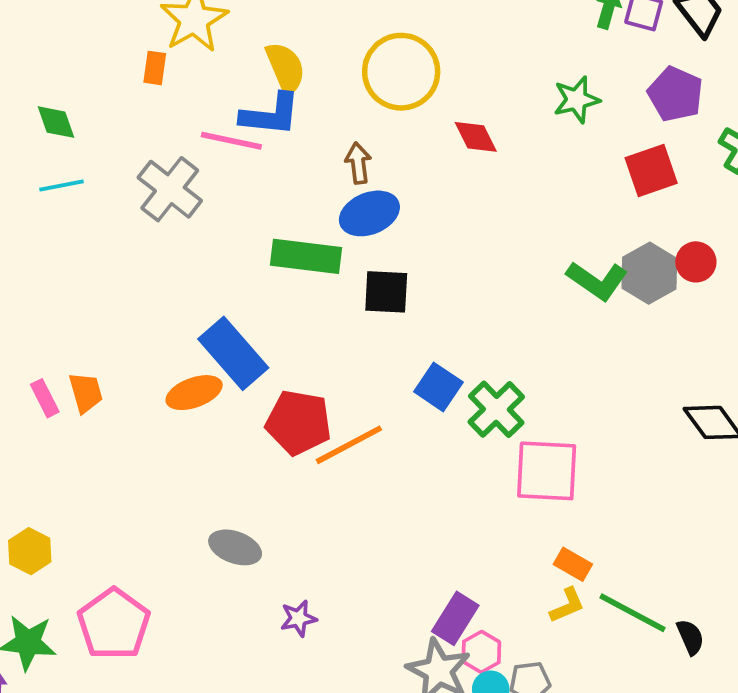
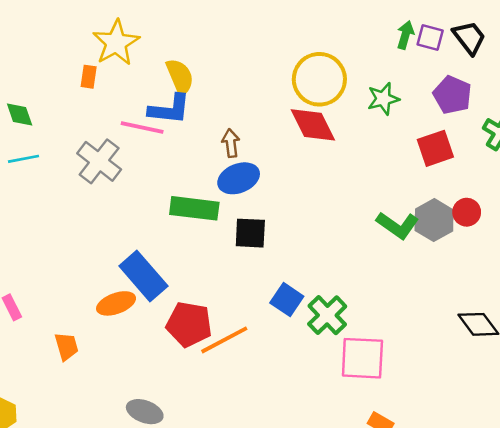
yellow circle: (401, 72) -> (319, 79), moved
red diamond: (476, 137) -> (313, 125), size x1.5
orange trapezoid: (86, 393) -> (67, 346), moved

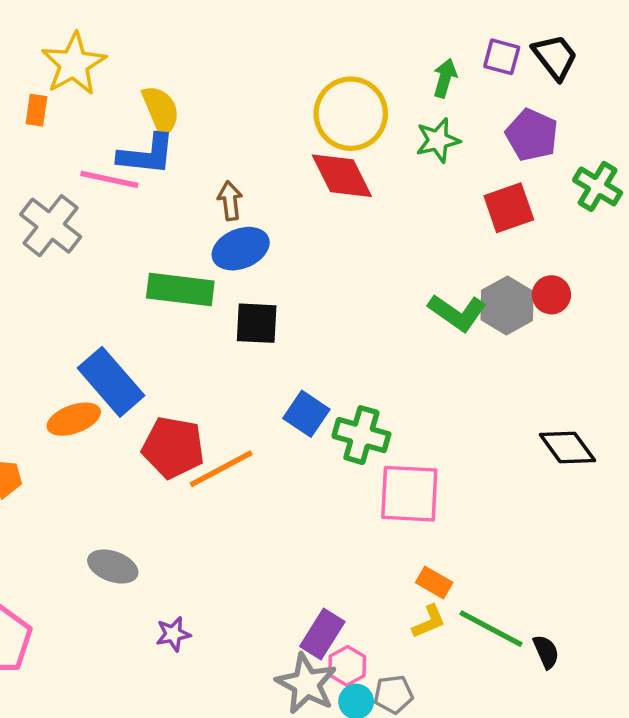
green arrow: (405, 35) -> (445, 78), moved
green cross: (327, 315) -> (361, 435), turned -30

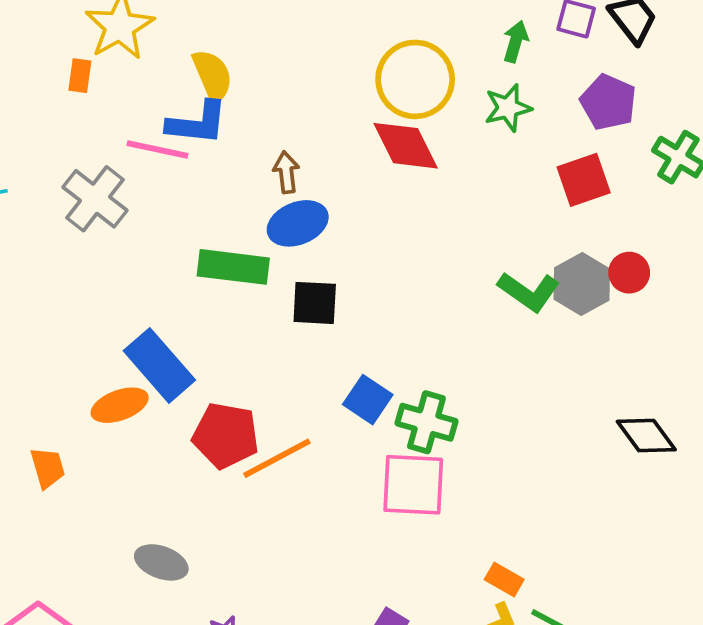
pink square: (409, 494) -> (413, 485), moved

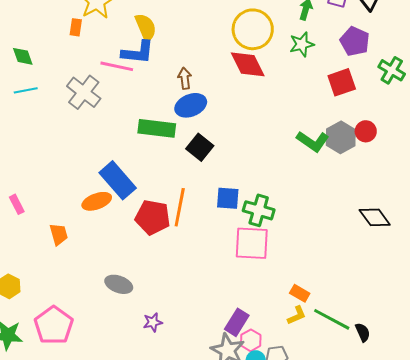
black square: (315, 303) -> (200, 147), turned 36
blue square: (368, 400) -> (228, 198), turned -30
orange line: (277, 458) -> (180, 207), moved, turned -51

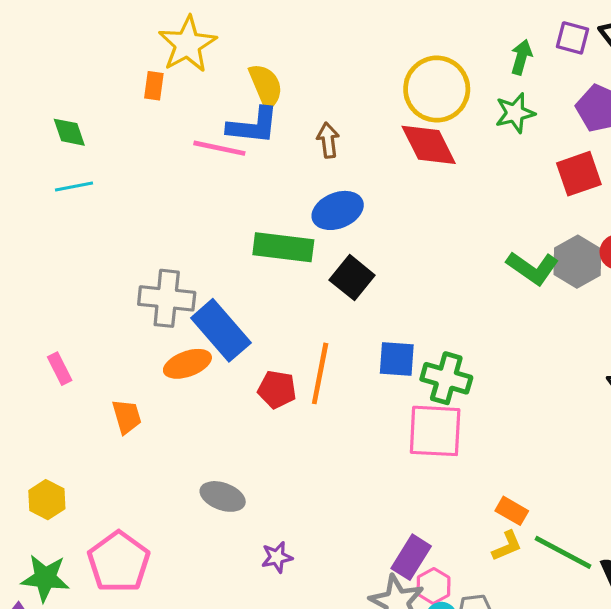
brown arrow: (185, 78) -> (328, 140), moved
gray cross: (84, 92) -> (167, 298), moved, turned -32
red pentagon: (153, 217) -> (277, 389), size x0.7

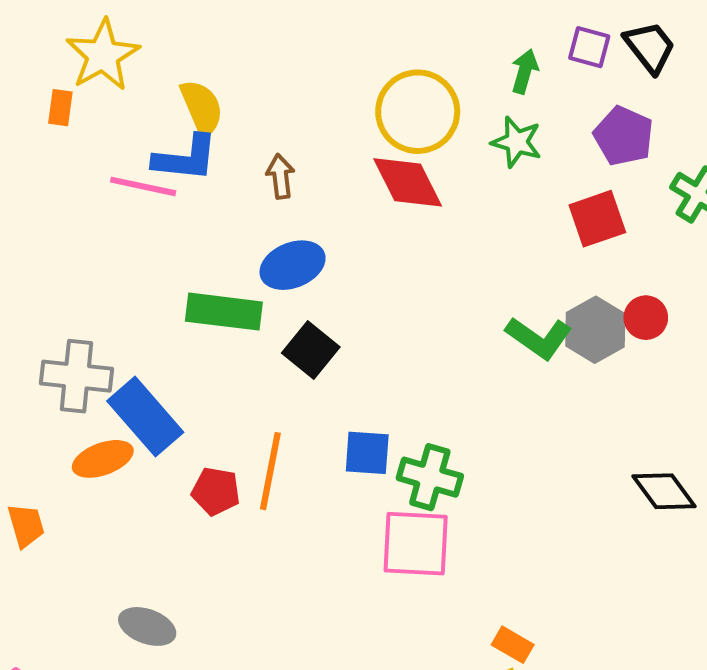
green star: (515, 113) -> (517, 142), turned 30

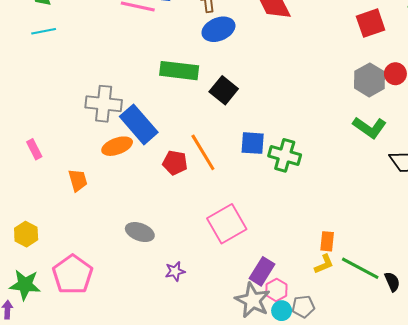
blue ellipse: (293, 265) -> (218, 29), moved
green L-shape: (539, 338) -> (370, 128), moved
orange line: (270, 471) -> (203, 152), turned -42
pink square: (416, 544) -> (227, 224), moved, turned -33
orange rectangle: (513, 645) -> (327, 241), turned 66

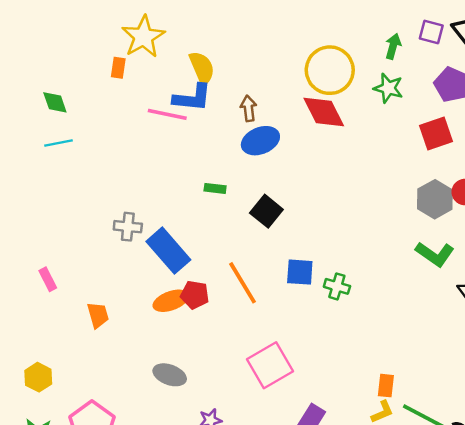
green rectangle: (179, 71) -> (215, 188), size x0.5
gray cross: (104, 104) -> (128, 227), size x0.7
orange ellipse: (117, 146) -> (171, 301), moved
green cross: (285, 155) -> (337, 286), size x0.7
red pentagon: (175, 163) -> (195, 295), moved

